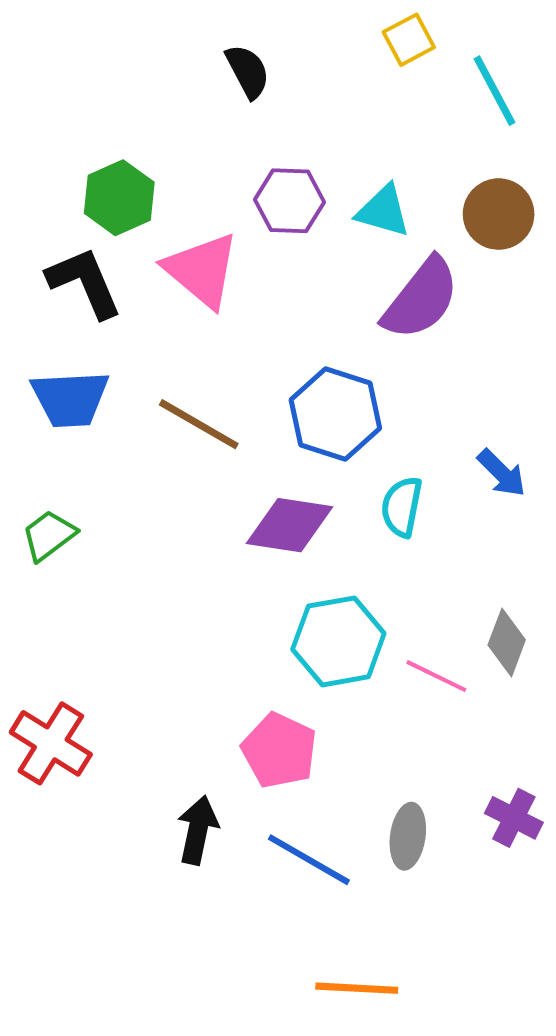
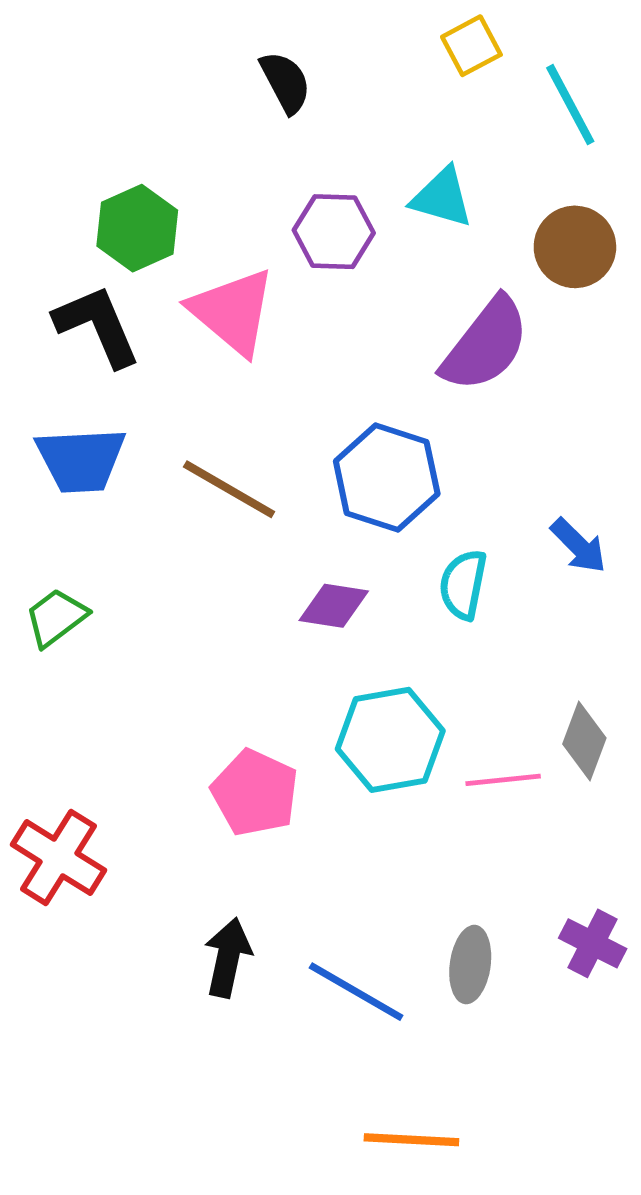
cyan triangle: (383, 211) -> (442, 197), moved
purple diamond: (289, 525) -> (334, 606), size x0.7
pink line: (436, 676) -> (503, 780), turned -32
pink pentagon: (279, 751) -> (255, 793), moved

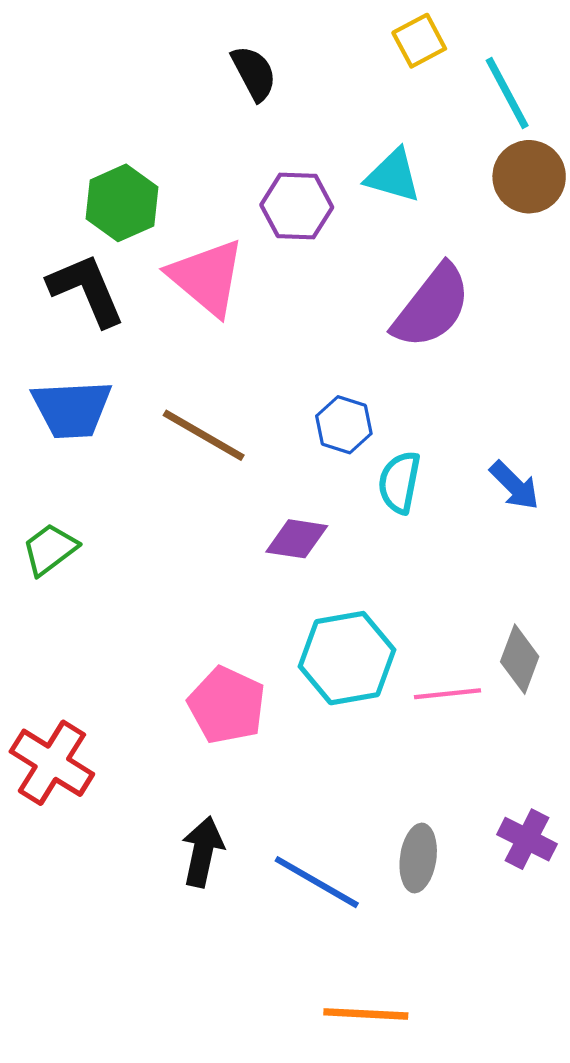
brown circle: (575, 247) -> (529, 177), moved
blue hexagon: (387, 477) -> (344, 425), size x0.6
cyan semicircle: (463, 585) -> (399, 482), moved

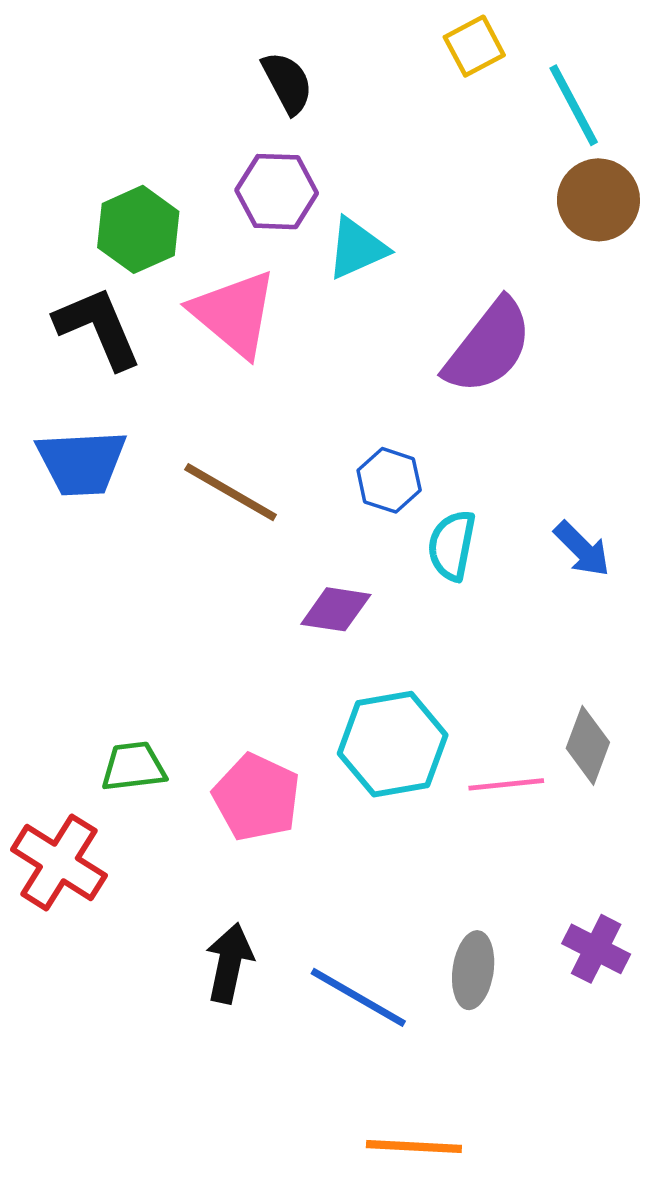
cyan triangle: (393, 176) -> (357, 248), moved, turned -40
purple hexagon: (297, 206) -> (277, 192), moved
green trapezoid: (50, 549) -> (133, 767), moved, turned 30

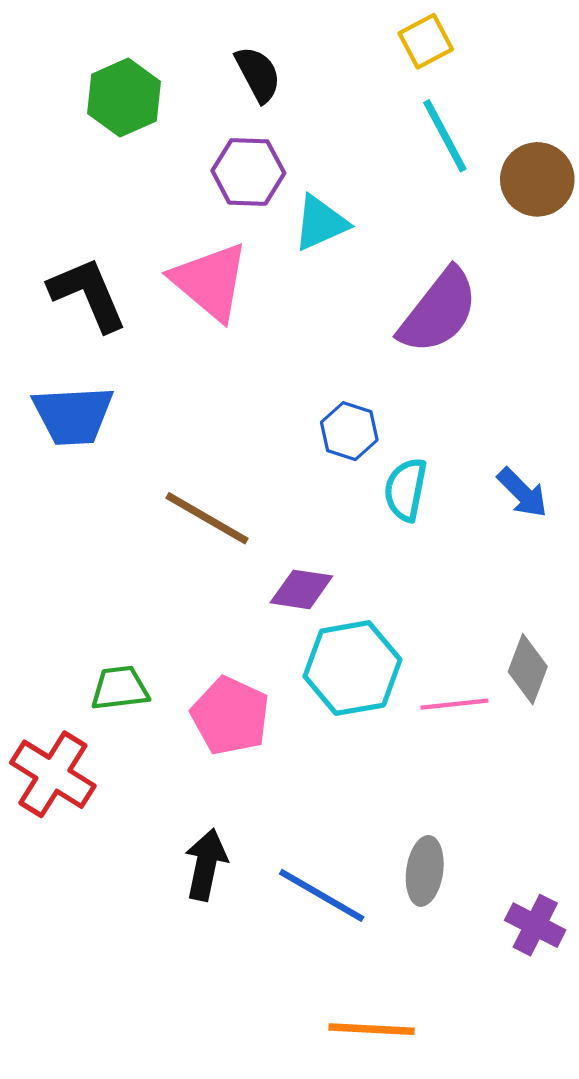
cyan line: (574, 105) -> (445, 136), moved
green hexagon: (138, 229) -> (124, 98), moved
brown line: (231, 492) -> (207, 518), moved
purple diamond: (336, 609) -> (301, 589), moved
purple cross: (596, 949) -> (535, 925), moved

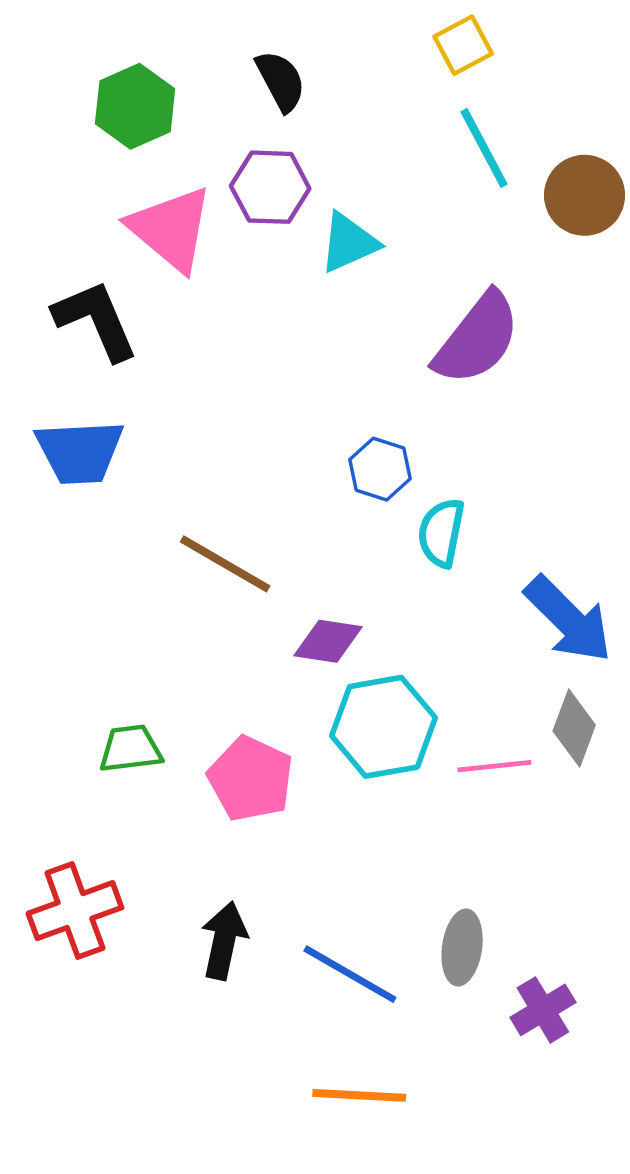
pink triangle: (210, 281) -> (171, 229), moved
blue arrow: (522, 493) -> (568, 619), moved, size x1.6
red cross: (53, 774) -> (75, 911), moved, turned 38
purple cross: (535, 925) -> (543, 1010), moved, turned 32
orange line: (372, 1029) -> (359, 1095), moved

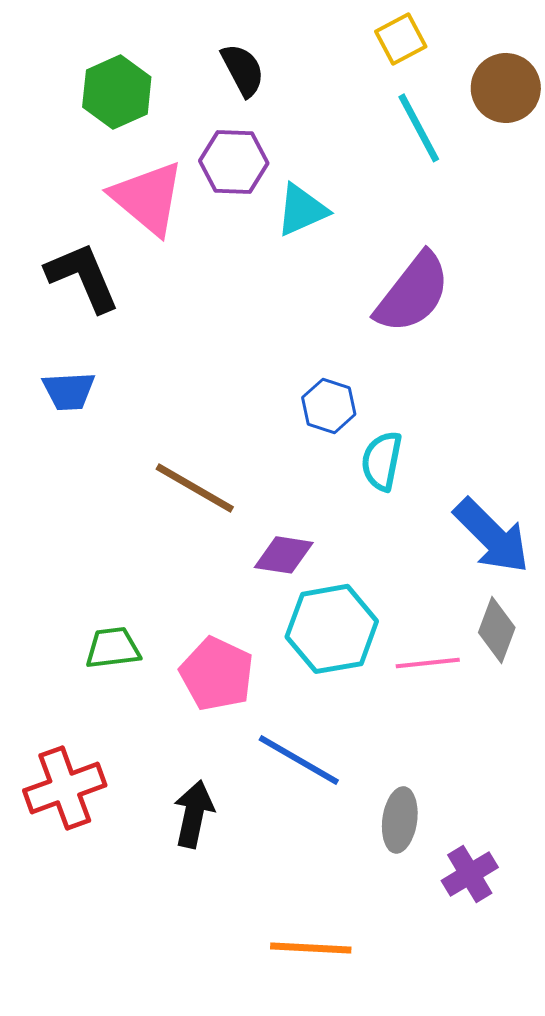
brown circle: (585, 195) -> (506, 88), moved
blue trapezoid: (80, 452) -> (69, 391), size x0.7
blue line: (350, 974) -> (299, 760), moved

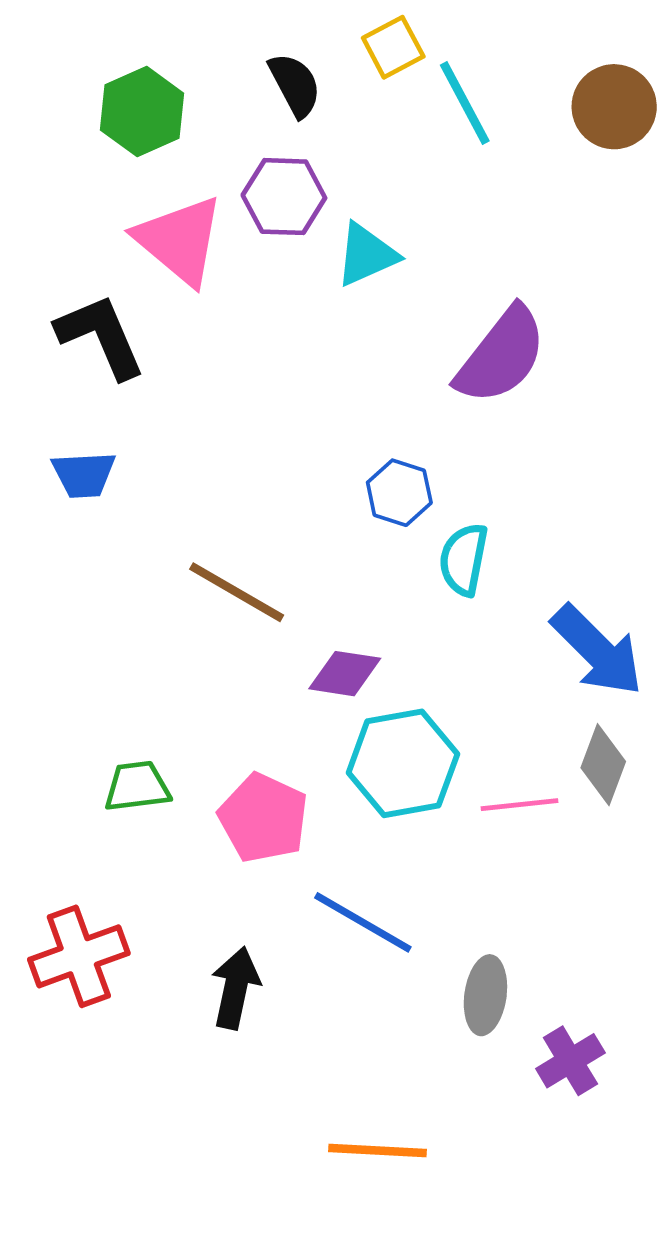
yellow square: (401, 39) -> (393, 47), moved
cyan line: (419, 128) -> (465, 103), moved

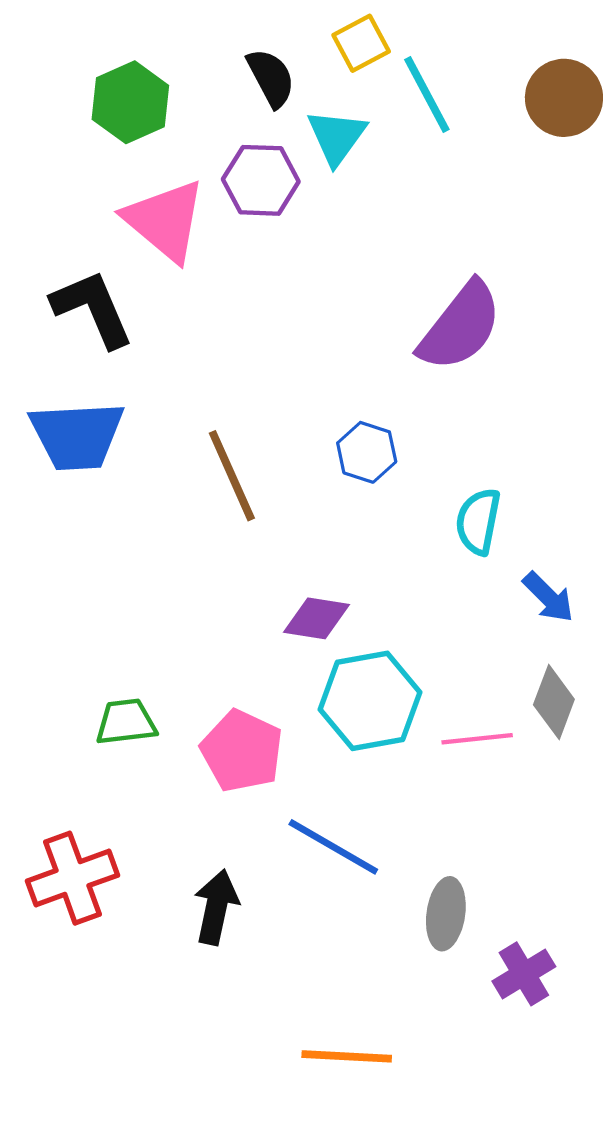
cyan triangle: (367, 255) -> (337, 137), moved, turned -30
blue trapezoid: (84, 474) -> (77, 436), size x1.6
cyan semicircle: (464, 559) -> (478, 521), moved
brown line: (237, 592) -> (232, 476), moved, turned 36
blue arrow: (597, 650) -> (548, 597), size x0.6

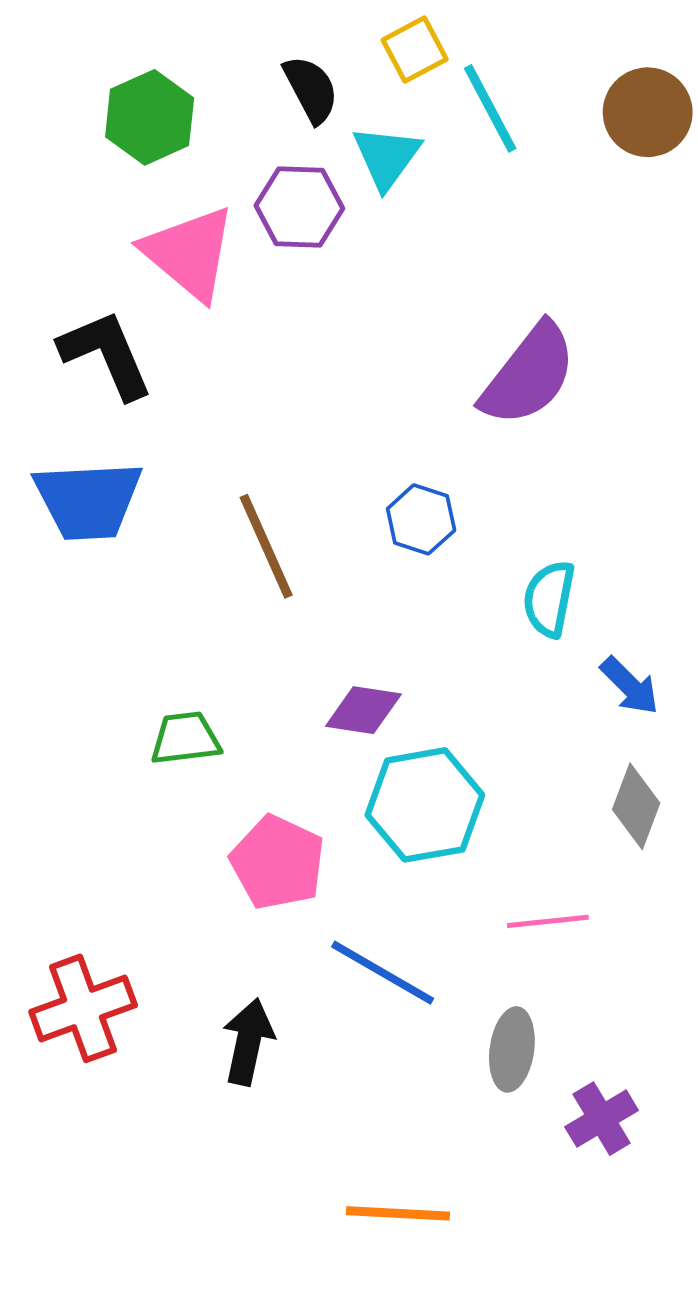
green trapezoid: (126, 722) -> (185, 738), moved
pink line: (477, 739) -> (548, 921), moved

